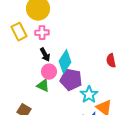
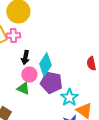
pink cross: (42, 33) -> (13, 35), moved
black arrow: (45, 55) -> (25, 57), turned 40

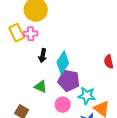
pink circle: (29, 74) -> (63, 105), moved
cyan star: (69, 97) -> (87, 96), turned -30

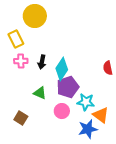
pink cross: (31, 34) -> (21, 61), moved
purple pentagon: (69, 81) -> (68, 87), turned -30

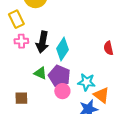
black arrow: (42, 62) -> (42, 42), size x1.5
purple pentagon: (68, 87) -> (59, 76), moved, turned -30
brown square: (21, 118) -> (21, 98), turned -32

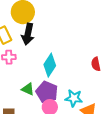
black arrow: (42, 42) -> (28, 34), moved

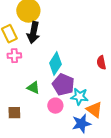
purple pentagon: (47, 92) -> (63, 85), moved

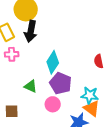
cyan star: (79, 97) -> (90, 95), moved

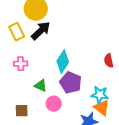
black arrow: (31, 31) -> (41, 31), turned -145
pink cross: (12, 54) -> (21, 64), moved
pink circle: (53, 104) -> (54, 104), moved

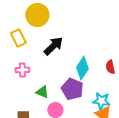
black arrow: (41, 31) -> (53, 46), moved
cyan diamond: (63, 62) -> (82, 68), moved

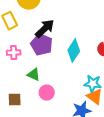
purple pentagon: (72, 89) -> (42, 45), moved

